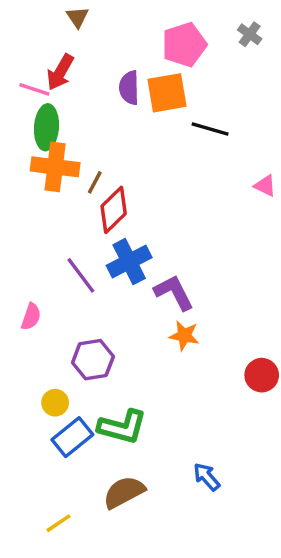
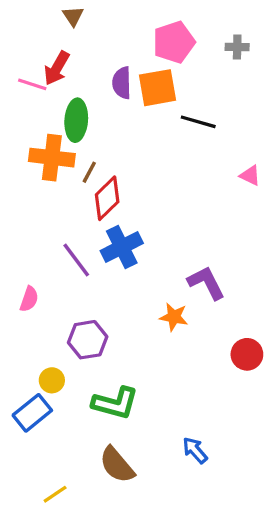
gray cross: (250, 34) -> (237, 47), moved, turned -35
green ellipse: (46, 127) -> (76, 120), moved
purple L-shape: (174, 293) -> (206, 283), moved
blue rectangle: (72, 437) -> (32, 413), moved
brown semicircle: (124, 492) -> (117, 465), turned -102

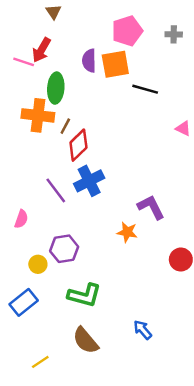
yellow circle: (52, 380) -> (38, 264), moved

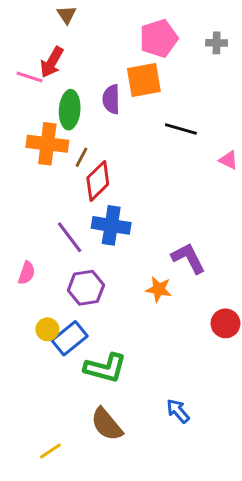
purple semicircle: (89, 61) -> (111, 99), moved
black line: (145, 89) -> (181, 129), moved
blue cross: (89, 181) -> (111, 225), turned 36
purple hexagon: (64, 249) -> (86, 288), moved
blue rectangle: (24, 302) -> (70, 338), moved

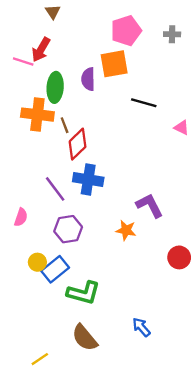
brown line: (82, 157) -> (65, 125), turned -49

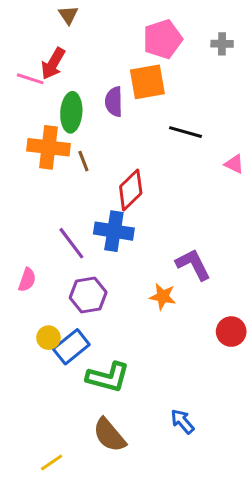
red diamond: (78, 144) -> (131, 190), moved

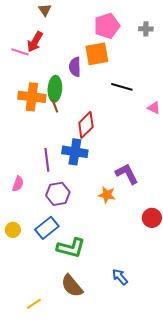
green ellipse: (71, 112) -> (55, 89), moved
purple line: (71, 243) -> (47, 160), turned 30
yellow circle: (48, 338) -> (13, 230), moved

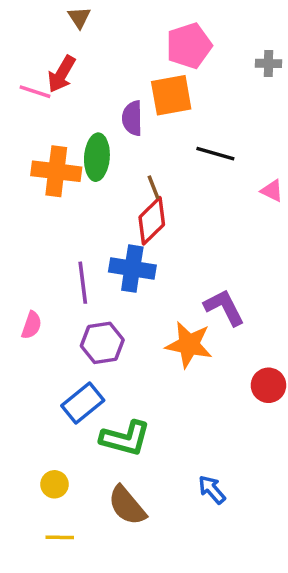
gray cross: (146, 29) -> (268, 63), moved
brown line: (55, 106) -> (154, 187), moved
orange star: (107, 195) -> (189, 345), size x1.5
yellow circle: (13, 230) -> (54, 484), moved
yellow line: (34, 304) -> (60, 537), turned 35

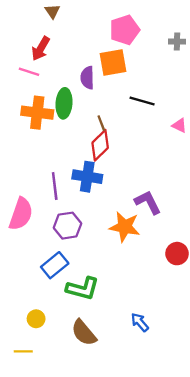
pink line: (35, 92) -> (29, 72), moved
pink semicircle: (32, 325) -> (21, 214), size x1.8
yellow line: (60, 537) -> (23, 351), moved

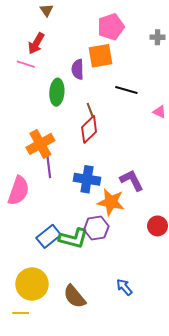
orange cross: (37, 113) -> (40, 144), moved, turned -36
blue cross: (87, 177) -> (87, 179), moved
purple hexagon: (67, 226) -> (96, 228), moved
green L-shape: (83, 288) -> (73, 238), moved
yellow circle: (36, 319) -> (32, 284), size x2.0

